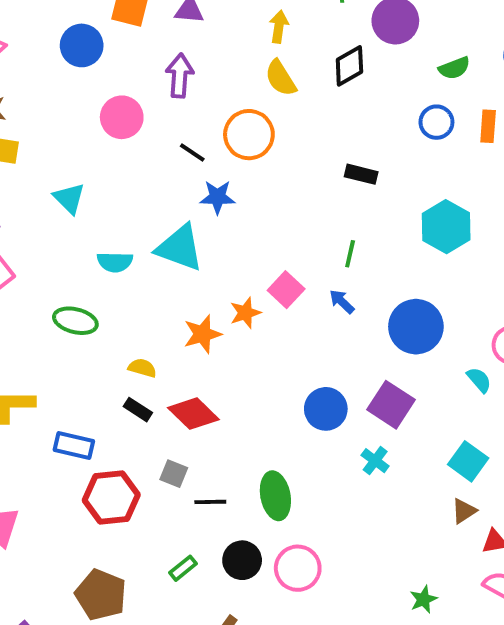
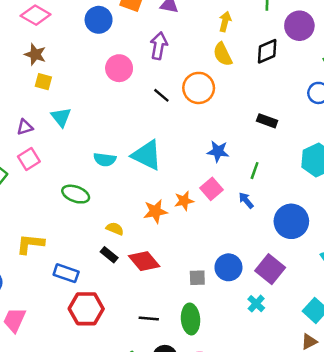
blue star: (217, 197) -> (218, 151), moved
cyan triangle: (69, 198) -> (61, 117), moved
gray square: (174, 474) -> (197, 278), moved, turned -30

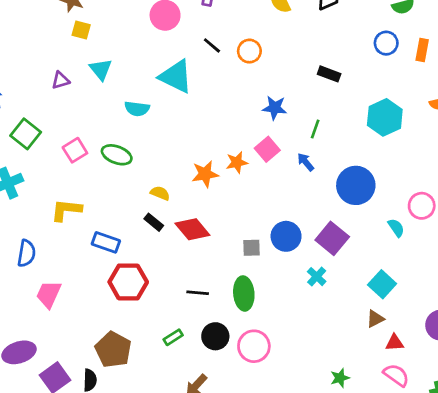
orange circle: (199, 88) -> (249, 51), moved, size x0.7
cyan triangle: (147, 155) -> (176, 76), moved
pink square: (29, 159) -> (75, 150), moved
cyan semicircle: (105, 160) -> (137, 109), moved

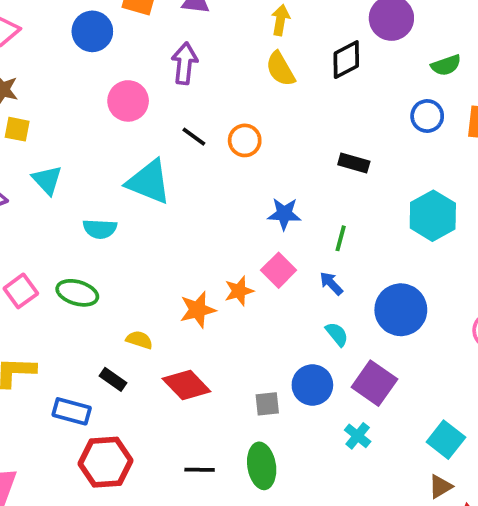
black rectangle: (154, 222) -> (113, 379), moved
cyan semicircle: (396, 228) -> (337, 334), moved

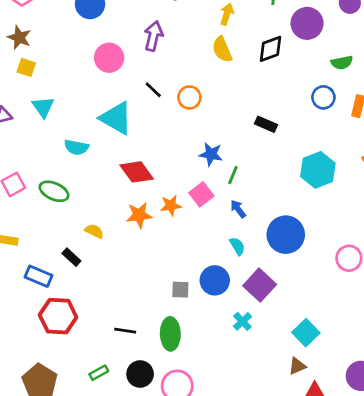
green line: (341, 238) -> (233, 175), moved
red diamond: (186, 385) -> (137, 172), moved

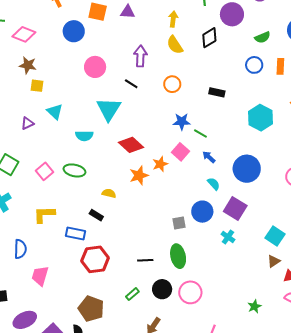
purple arrow: (153, 36) -> (140, 56), moved
orange circle: (189, 97) -> (172, 84), moved
cyan triangle: (116, 118) -> (109, 109), turned 44
green line: (233, 175) -> (200, 133), turned -72

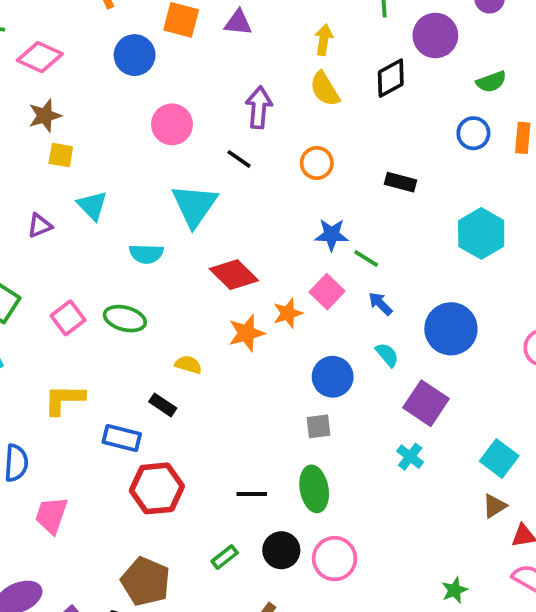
brown star: (28, 65) -> (45, 116), turned -30
blue circle: (202, 212) -> (333, 377), moved

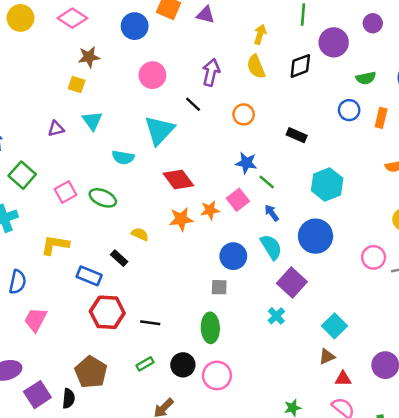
brown star: (45, 116) -> (89, 57), moved
cyan hexagon: (481, 233) -> (327, 184), moved
cyan semicircle: (387, 355) -> (271, 247), size x1.5
black line: (252, 494) -> (150, 323), moved

